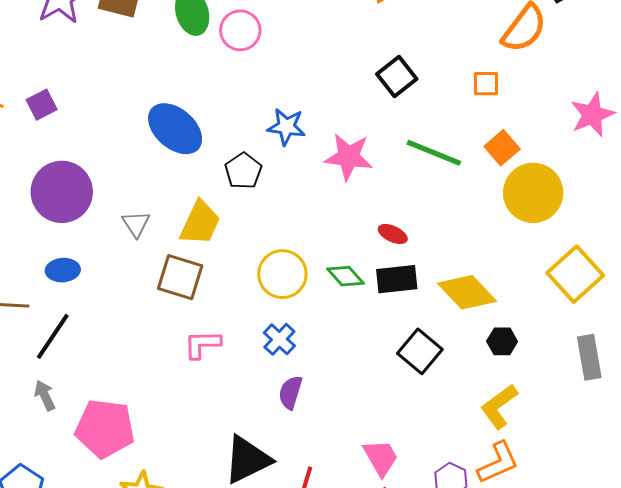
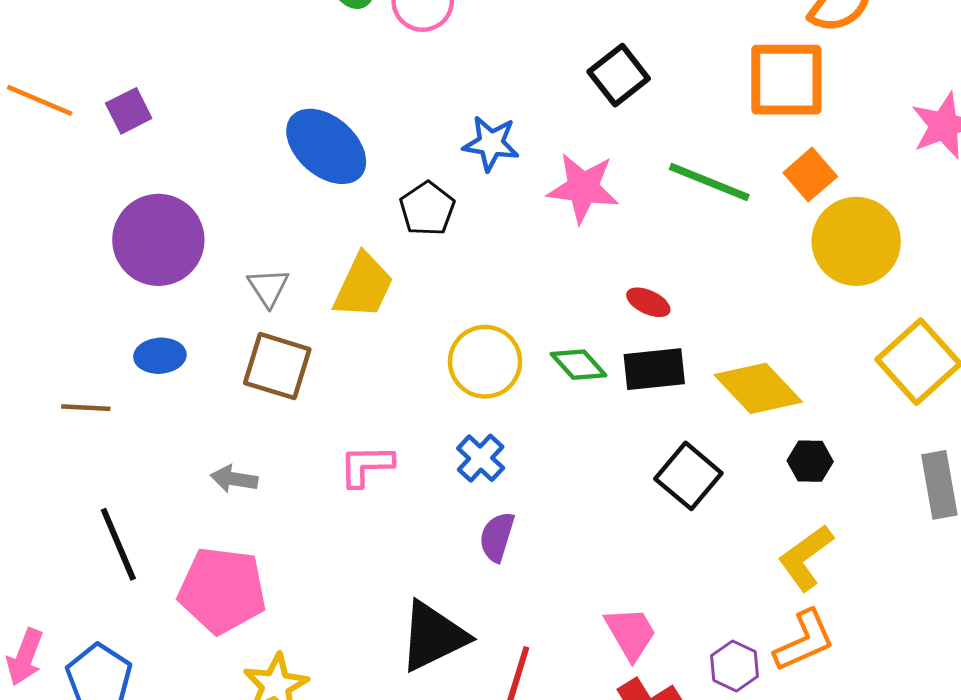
black square: (397, 77) -> (619, 75), moved
orange square: (486, 84) -> (786, 80), size x2.0
brown square: (180, 277) -> (277, 366), moved
black line: (53, 336) -> (118, 544), moved, turned -57
gray arrow: (45, 395) -> (234, 479), moved, turned -56

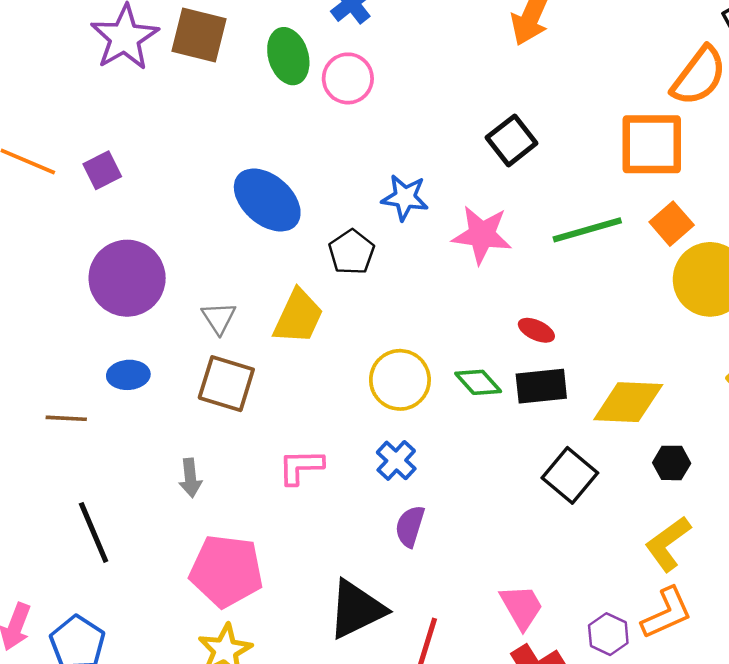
green line: (709, 182) -> (587, 230), turned -38
yellow diamond: (758, 388) -> (628, 402), turned -44
gray arrow: (234, 479) -> (190, 478), turned -105
pink pentagon: (222, 590) -> (226, 571), moved

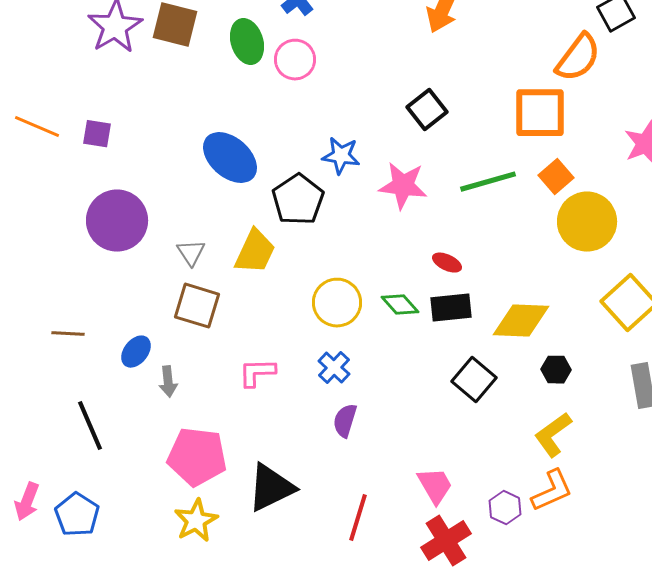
purple square: (102, 170) -> (97, 134), turned 36
black pentagon: (352, 252) -> (298, 200), size x1.4
blue ellipse: (128, 375) -> (136, 352), moved, turned -48
black triangle: (357, 609) -> (271, 488), moved

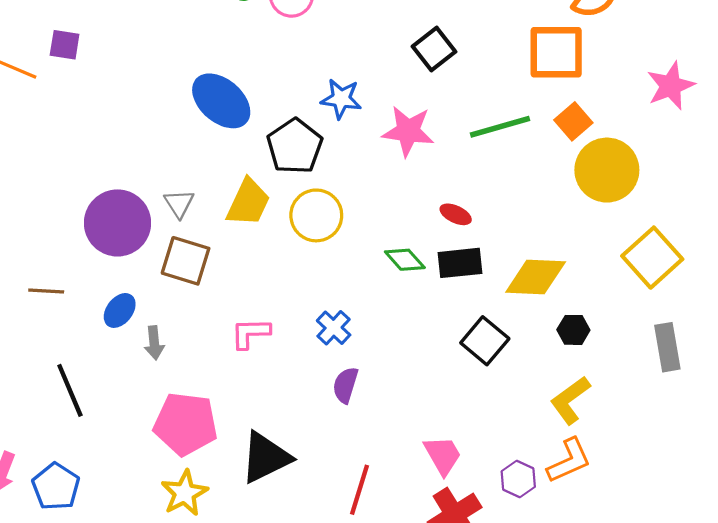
purple square: (97, 134) -> (65, 45), moved
purple circle: (117, 221) -> (117, 223), moved
yellow circle: (337, 303) -> (316, 215), moved

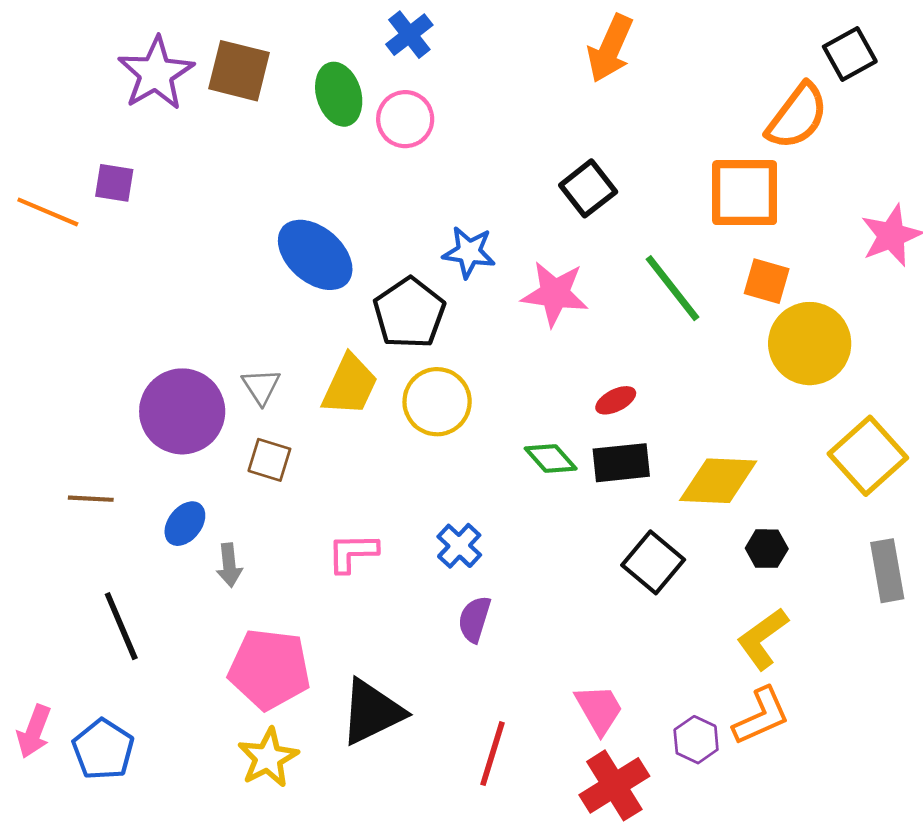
orange square: (573, 121) -> (767, 281), turned -33
green line: (500, 127) -> (673, 288), turned 68
red ellipse: (456, 214) -> (616, 400), turned -52
brown square: (186, 261) -> (269, 460), size x0.7

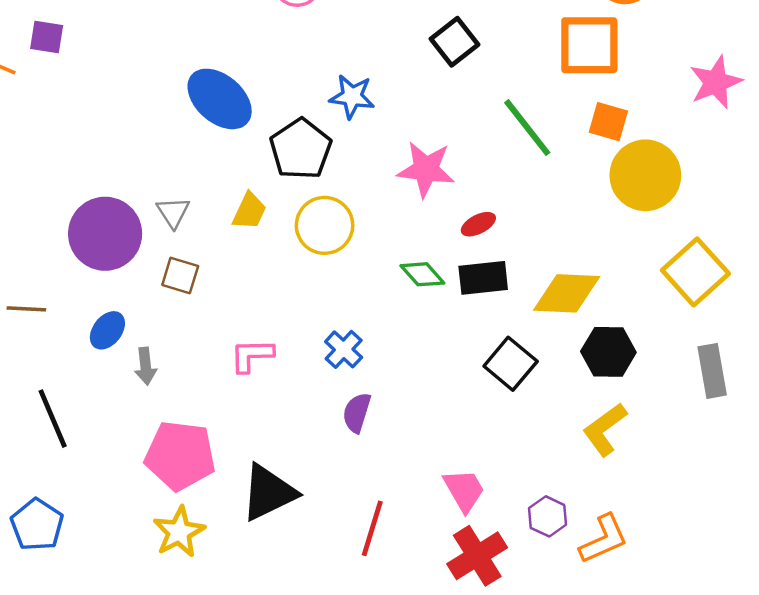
pink star: (555, 294) -> (426, 169), moved
yellow trapezoid: (350, 385) -> (249, 211), size x0.7
black hexagon: (767, 549) -> (608, 352), size x1.5
orange L-shape: (761, 716) -> (604, 539), moved

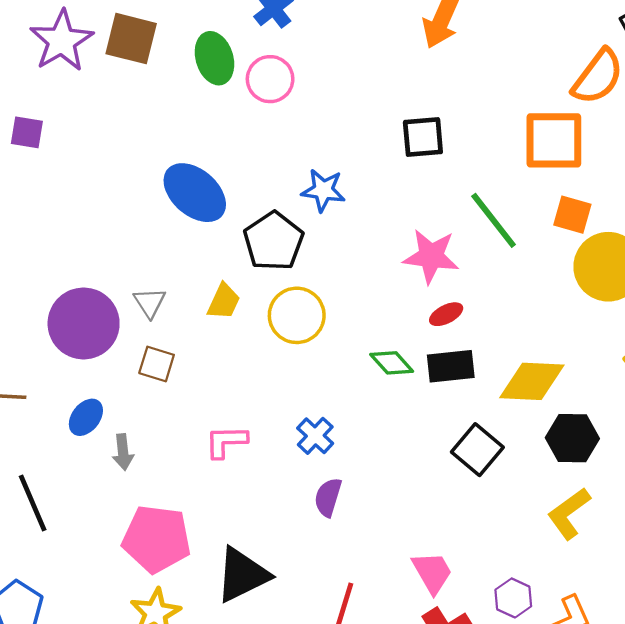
black square: (455, 42) -> (423, 137), turned 33
pink star: (426, 169) -> (431, 256), moved

